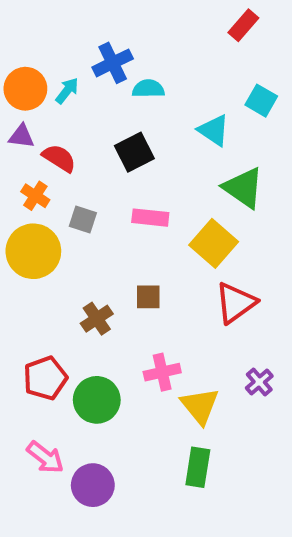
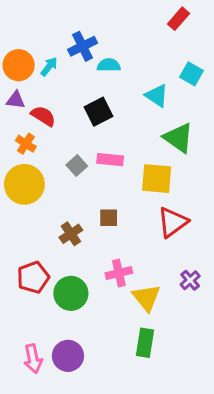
gray square: (83, 220) -> (77, 165), moved, turned 30
yellow square: (214, 243) -> (157, 179), turned -36
pink arrow: (45, 457) -> (33, 359), moved, turned 40

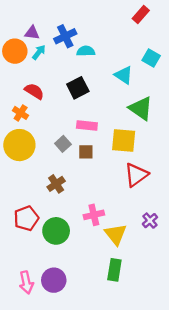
purple triangle: (16, 100) -> (32, 33), moved
gray square: (77, 165) -> (63, 144), moved
brown square: (109, 218) -> (86, 152), moved

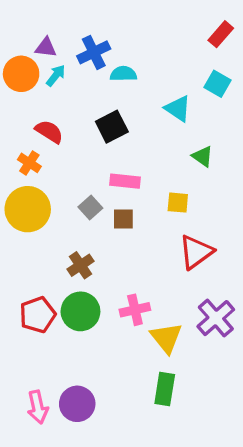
red rectangle: (141, 14) -> (221, 34), moved
green triangle: (141, 108) -> (203, 156), size x0.6
yellow square: (124, 140) -> (178, 203), size x0.6
purple cross: (150, 221) -> (216, 318), size x1.6
green circle: (56, 231) -> (80, 311), moved

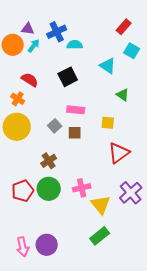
red rectangle: (221, 34) -> (124, 27), moved
green rectangle: (165, 389) -> (100, 236), turned 42

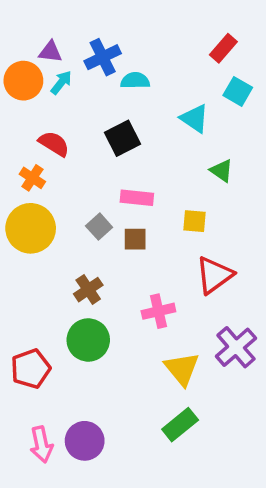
pink cross: (82, 188) -> (158, 311), moved
red pentagon: (23, 191) -> (31, 369), moved

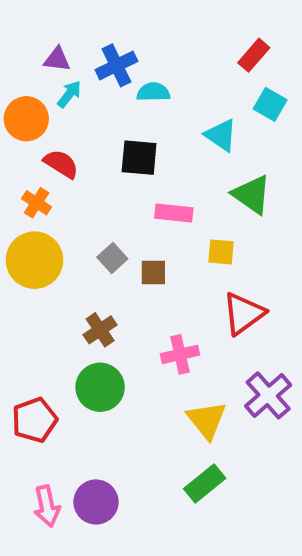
orange circle: (23, 81) -> (26, 119), moved
black square: (122, 138) -> (139, 158), turned 32
green triangle: (222, 171) -> (252, 195), size x1.5
pink rectangle: (137, 198) -> (174, 213), moved

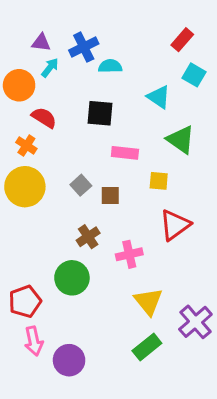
brown cross: (100, 330) -> (88, 237), moved
purple cross: (268, 395) -> (195, 322), moved
pink arrow: (47, 506) -> (34, 341), moved

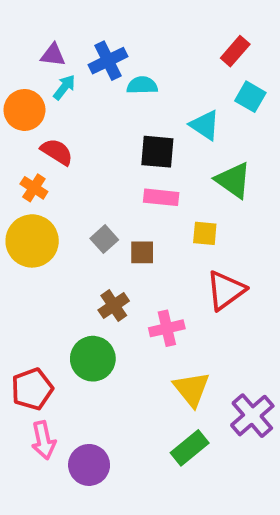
black square: (100, 113) -> (157, 152), moved

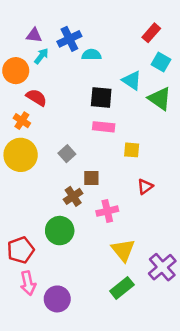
green triangle: (233, 180) -> (160, 99), moved
brown square: (142, 252) -> (91, 178), moved
red triangle: (226, 290) -> (145, 187), size x0.6

